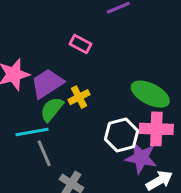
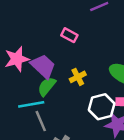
purple trapezoid: (47, 83) -> (43, 66), turned 76
yellow cross: (79, 97) -> (78, 77), moved

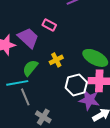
purple trapezoid: (43, 66) -> (28, 38), moved

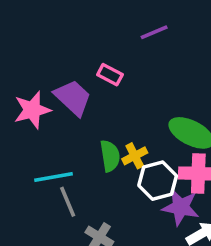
yellow cross: (56, 60) -> (135, 156), moved
green semicircle: (30, 68) -> (110, 156), moved, turned 132

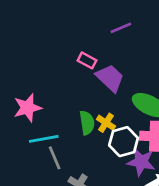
purple trapezoid: (73, 98) -> (110, 78), moved
pink star: (32, 110) -> (27, 108), moved
yellow cross: (135, 156) -> (106, 123), turned -30

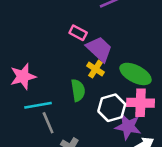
yellow cross: (106, 123) -> (96, 69), moved

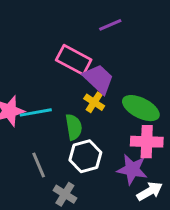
pink rectangle: (78, 33) -> (74, 60), size x1.6
cyan line: (38, 105) -> (36, 112), moved
white hexagon: (112, 108) -> (85, 156), moved

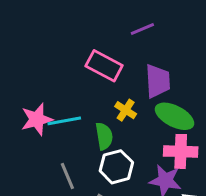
purple trapezoid: (99, 79) -> (158, 81), moved, turned 44

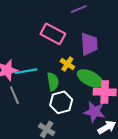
green ellipse: (175, 116) -> (90, 79), moved
gray line: (67, 176) -> (14, 95), moved

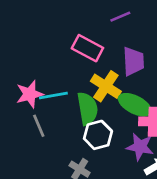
yellow cross: (67, 64) -> (106, 86), size x1.6
green semicircle: (53, 82) -> (87, 109), size x1.4

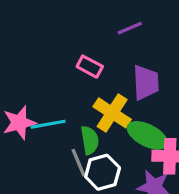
pink rectangle: (87, 48) -> (90, 67), size x0.7
green semicircle: (87, 109) -> (90, 140), size x0.7
gray line: (39, 126) -> (79, 163), moved

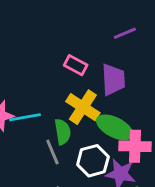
purple line: (130, 28) -> (125, 33), moved
pink rectangle: (90, 67) -> (76, 65), moved
white hexagon: (103, 172) -> (93, 161), moved

